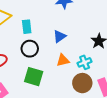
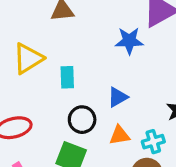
black circle: (30, 49) -> (82, 120), moved

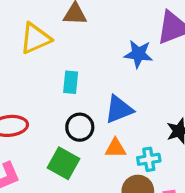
yellow triangle: (28, 58) -> (35, 38), moved
blue triangle: (118, 97) -> (119, 109), size x1.4

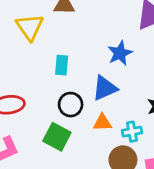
yellow triangle: (35, 38) -> (30, 27), turned -40
blue star: (138, 54) -> (120, 53), moved, turned -30

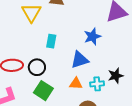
black circle: (71, 105) -> (37, 67), moved
cyan cross: (132, 132) -> (97, 84), moved

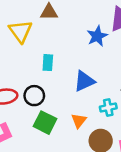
blue star: (92, 37) -> (97, 36), moved
orange triangle: (76, 84) -> (79, 121), moved, turned -48

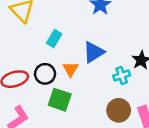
cyan rectangle: (48, 63) -> (54, 39), turned 35
orange triangle: (79, 121) -> (70, 69), moved

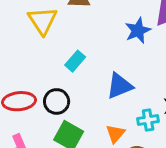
orange triangle: (70, 69) -> (115, 134), moved

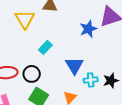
blue triangle: (119, 86) -> (74, 66), turned -42
cyan cross: (148, 120) -> (91, 80), moved

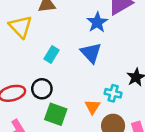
blue triangle: (74, 66) -> (91, 53), moved
cyan cross: (91, 80) -> (113, 93), moved, turned 32

